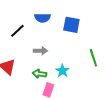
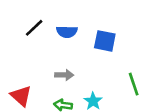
black line: (17, 31) -> (34, 28), moved

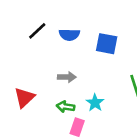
red triangle: (21, 96) -> (24, 98), turned 35

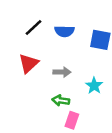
red triangle: (24, 98) -> (29, 63), moved
cyan star: (95, 103) -> (94, 86), moved

